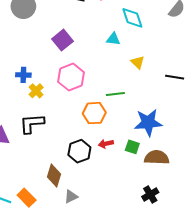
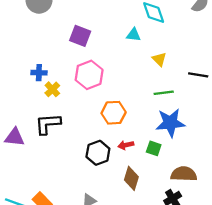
purple square: (63, 40) -> (80, 36), turned -30
green line: (115, 94) -> (164, 93), moved
brown semicircle: (157, 157) -> (184, 174), moved
brown diamond: (54, 175) -> (131, 178), moved

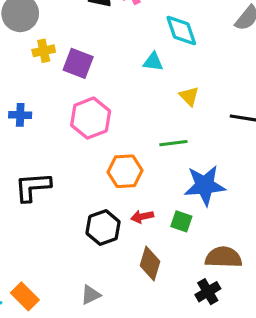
yellow cross: (52, 89) -> (44, 51), moved, turned 32
green line: (164, 93) -> (173, 143), moved

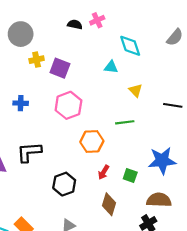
blue star: (205, 185) -> (162, 161), moved
red arrow: (142, 217) -> (104, 172), turned -48
black hexagon: (103, 228) -> (64, 184), moved

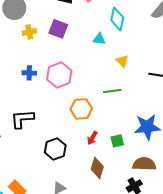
cyan diamond: (130, 46) -> (117, 19), turned 30
purple square: (60, 68) -> (58, 29), moved
blue cross: (21, 103) -> (29, 73), moved
green square: (130, 176) -> (117, 141), turned -32

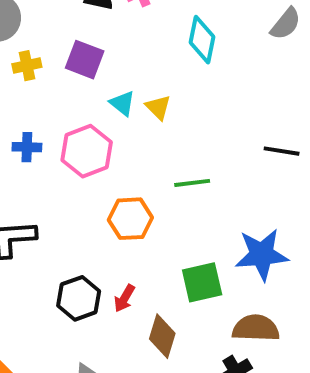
cyan triangle: (99, 39) -> (122, 103), moved, turned 32
yellow triangle: (122, 61) -> (158, 107), moved
red arrow: (92, 138) -> (124, 298), moved
green square: (117, 141) -> (202, 282), size x1.5

